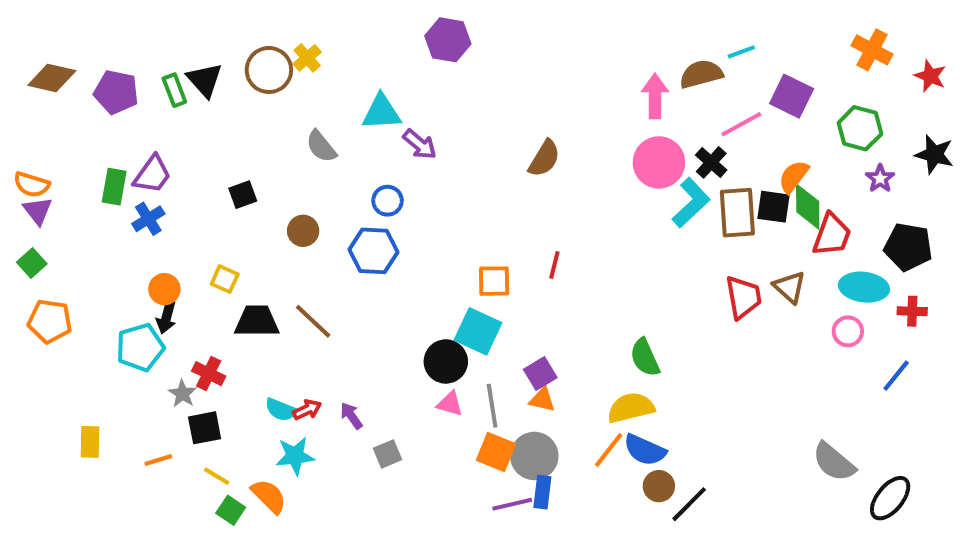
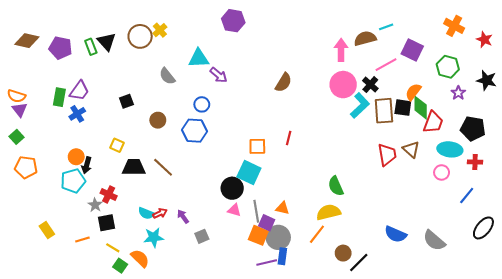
orange circle: (164, 289) -> (76, 157), moved
purple square: (540, 374) -> (267, 223), moved, turned -35
yellow rectangle: (90, 442) -> (47, 230), turned -35
blue semicircle: (645, 450) -> (395, 234), moved
black ellipse: (890, 498) -> (483, 228), moved

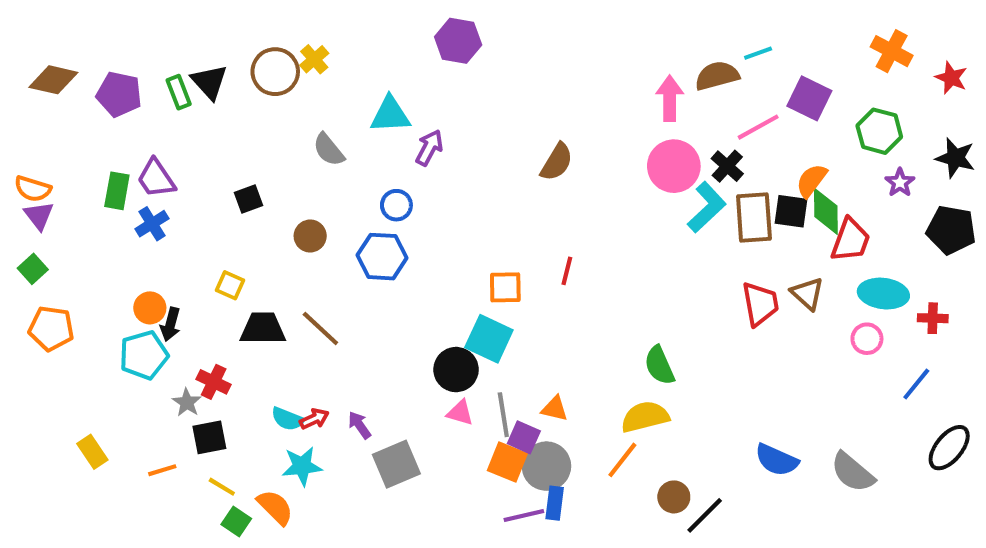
purple arrow: (219, 75) -> (429, 148), turned -102
purple trapezoid: (79, 91) -> (156, 178), turned 110
black pentagon: (473, 129) -> (951, 230), moved
gray square: (202, 236) -> (396, 464), size x1.6

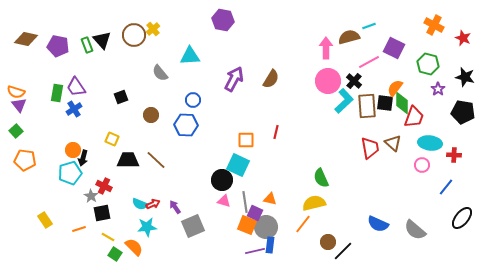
purple arrow: (429, 148) -> (234, 79), moved, size x1.4

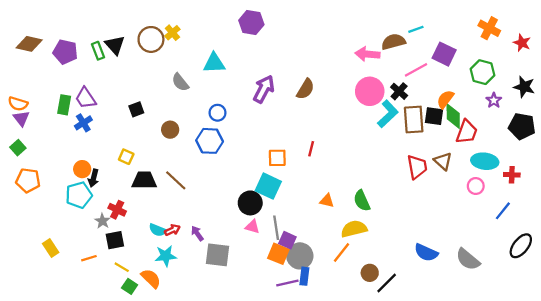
pink arrow: (326, 48) -> (367, 54), turned -85
orange triangle: (270, 199) -> (327, 201), moved
gray square: (193, 226) -> (218, 255), turned 30

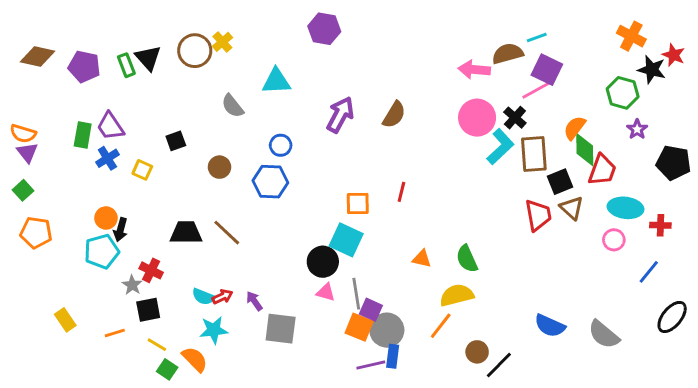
purple square: (444, 54) -> (547, 70), moved
black star: (524, 87) -> (652, 70), moved
black square: (434, 116) -> (560, 182), moved, turned -30
yellow square: (126, 157) -> (142, 170), moved

